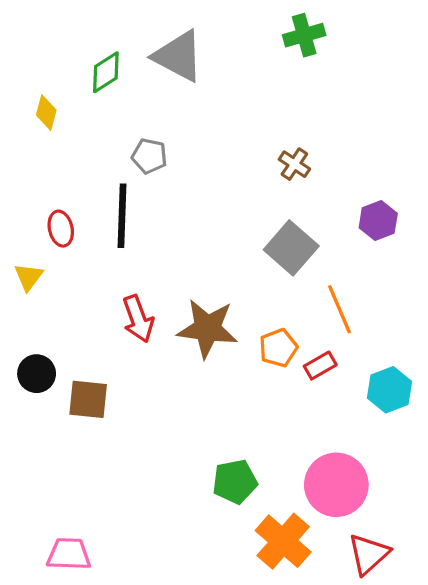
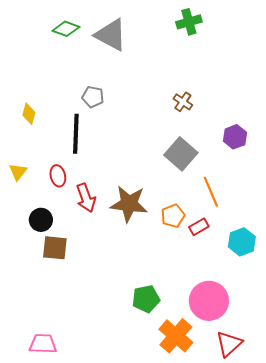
green diamond: (106, 72) -> (66, 29), moved, turned 52
yellow diamond: (46, 113) -> (29, 114), moved
red ellipse: (61, 229) -> (58, 176), moved
black circle: (37, 374) -> (41, 220), moved

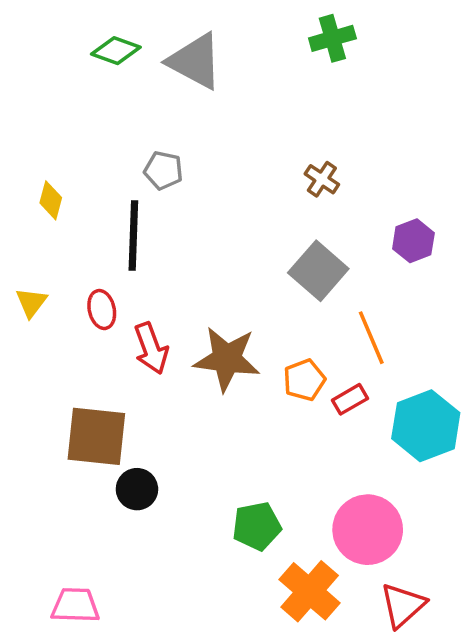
black circle: (41, 220) -> (137, 489), moved
cyan hexagon: (242, 242) -> (426, 426), size x1.4
brown square: (55, 248) -> (96, 436), size x1.4

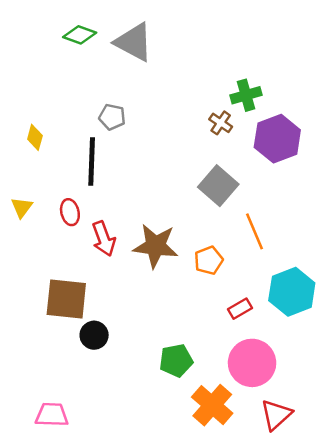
green cross: (332, 38) -> (246, 95), moved
purple hexagon: (413, 241) -> (277, 139), moved, size x1.6
red rectangle: (350, 399) -> (240, 309), moved

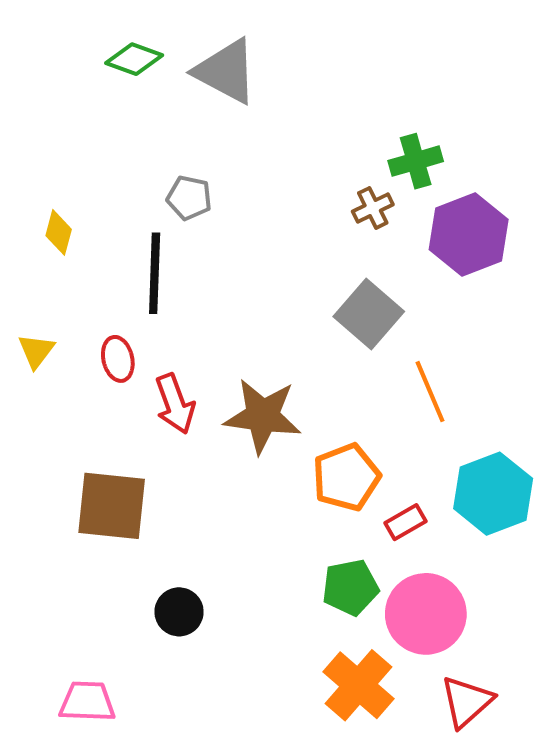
brown cross: (221, 123) -> (373, 208), turned 30
orange pentagon: (209, 260) -> (346, 477), moved, size x1.4
black circle: (94, 335) -> (179, 612), moved
green pentagon: (176, 360) -> (350, 587), moved

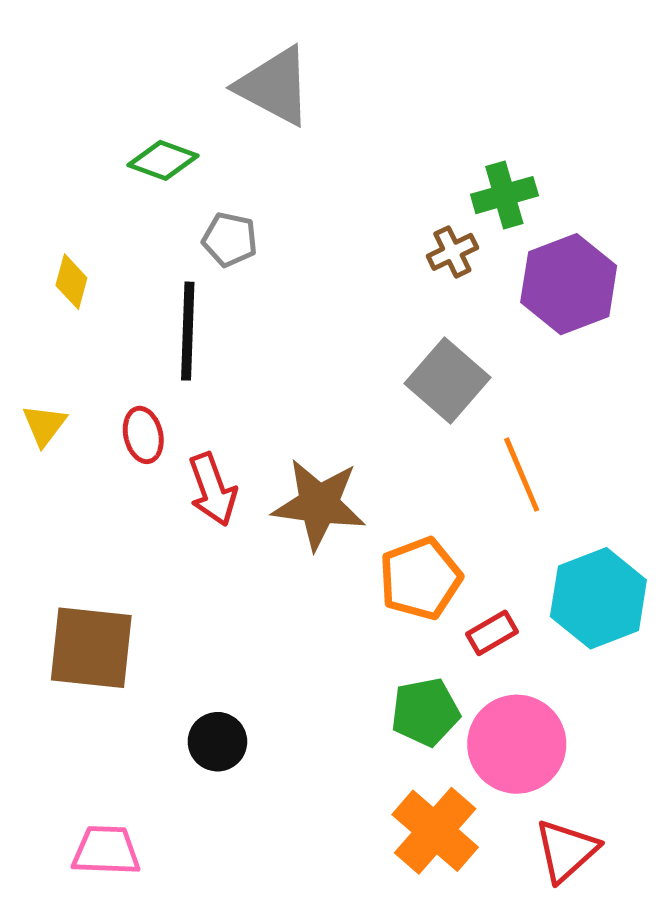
green diamond: (134, 59) -> (163, 160), moved
brown square: (112, 506) -> (91, 648), moved

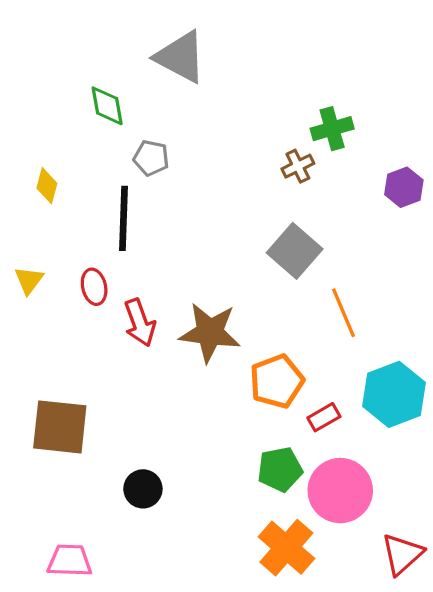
green diamond: (163, 160) -> (107, 106), turned 60
purple hexagon: (569, 284) -> (404, 187), moved, size x0.6
red triangle: (566, 851) -> (402, 554), moved

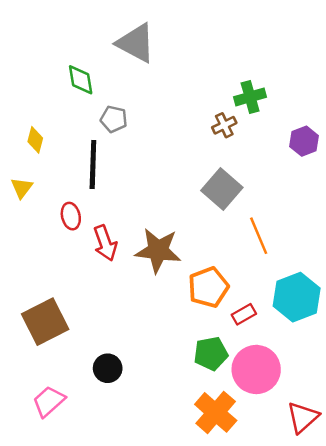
yellow triangle: (29, 280) -> (22, 188), moved
brown square: (60, 427) -> (45, 322), turned -33
pink trapezoid: (70, 561) -> (49, 401), moved, turned -44

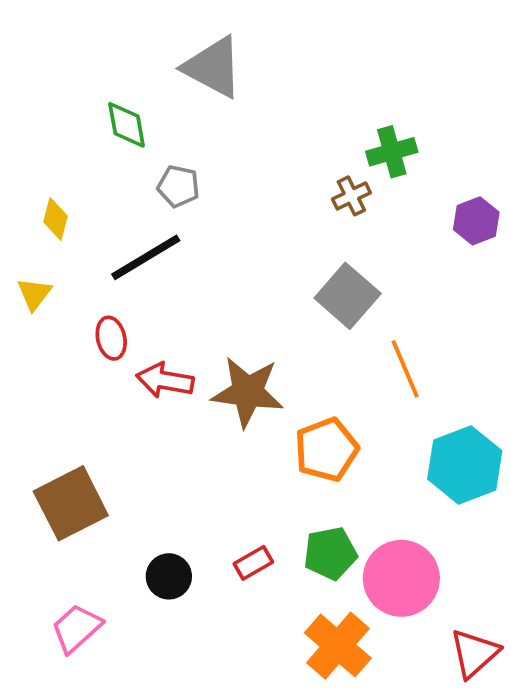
black line: (93, 164) -> (146, 257), turned 57
red arrow: (105, 243) -> (165, 380), turned 120
red rectangle: (244, 314) -> (253, 563), moved

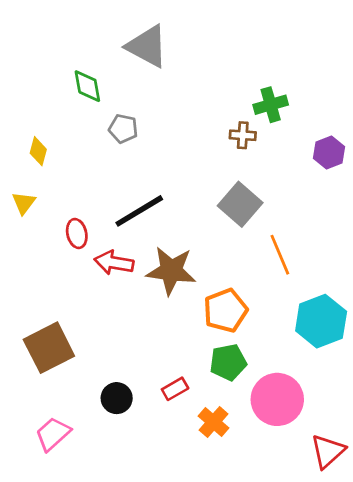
brown cross: (351, 196) -> (243, 135), turned 30
black line: (146, 257) -> (139, 211), moved
green pentagon: (330, 553) -> (228, 362), moved
orange cross: (338, 646) -> (214, 422), moved, size x0.7

